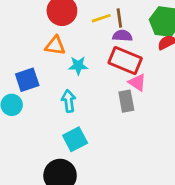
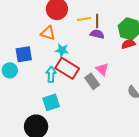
red rectangle: (125, 61) -> (67, 68), moved
gray rectangle: (126, 101) -> (92, 81), turned -35

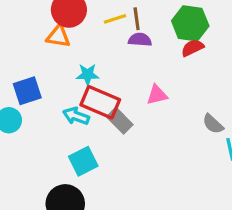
orange triangle: (48, 33) -> (58, 36), moved
pink triangle: (102, 69) -> (157, 95), turned -48
cyan arrow: (51, 74) -> (76, 116), turned -63
gray rectangle: (92, 81) -> (120, 121), moved

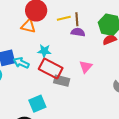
pink triangle: (157, 95) -> (86, 67), turned -40
cyan arrow: (76, 116) -> (21, 63), moved
gray rectangle: (120, 121) -> (62, 81), turned -35

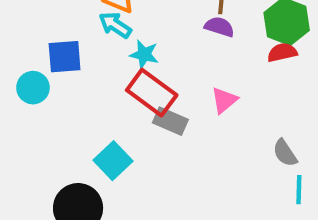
cyan arrow: (21, 63) -> (115, 25), moved
cyan square: (37, 104) -> (113, 161), turned -30

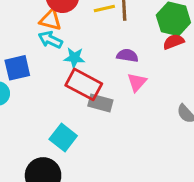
purple semicircle: (219, 27) -> (127, 56), moved

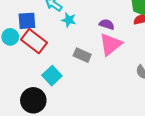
pink triangle: (137, 82) -> (111, 44), size x1.6
red rectangle: (84, 84) -> (34, 41), moved

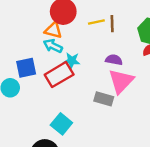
red rectangle: (34, 41) -> (59, 75), moved, turned -60
gray rectangle: (82, 55) -> (104, 99), moved

